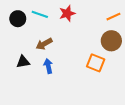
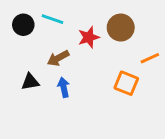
red star: (67, 13) -> (89, 37), moved
orange line: (113, 17) -> (150, 58), moved
brown circle: (111, 41) -> (121, 28), moved

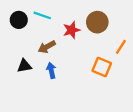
orange line: (150, 58) -> (121, 47), turned -32

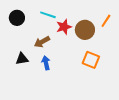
cyan line: (42, 15) -> (48, 15), moved
brown circle: (97, 22) -> (85, 30), moved
orange line: (121, 47) -> (106, 21), moved

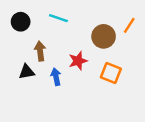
red star: (64, 27) -> (78, 61), moved
brown arrow: (42, 42) -> (40, 51), moved, turned 112

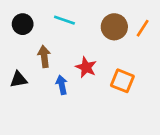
brown circle: (104, 36) -> (114, 27), moved
red star: (78, 61) -> (86, 67), turned -30
black triangle: (27, 72) -> (19, 79), moved

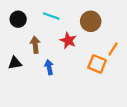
orange line: (143, 28) -> (113, 49), moved
red star: (86, 67) -> (68, 41), moved

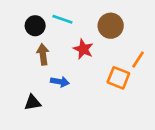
black circle: (18, 19) -> (35, 26), moved
black triangle: (15, 63) -> (33, 103), moved
blue arrow: (49, 67) -> (60, 82), turned 112

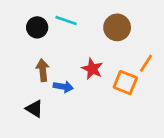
red star: (83, 49) -> (92, 69), moved
brown arrow: (43, 54) -> (43, 70), moved
black triangle: (33, 103) -> (34, 109), turned 42

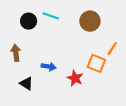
red star: (92, 69) -> (75, 78), moved
brown arrow: (43, 70) -> (16, 53), moved

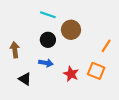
black circle: (29, 21) -> (48, 40), moved
brown circle: (90, 21) -> (71, 30), moved
orange square: (96, 63) -> (96, 71), moved

